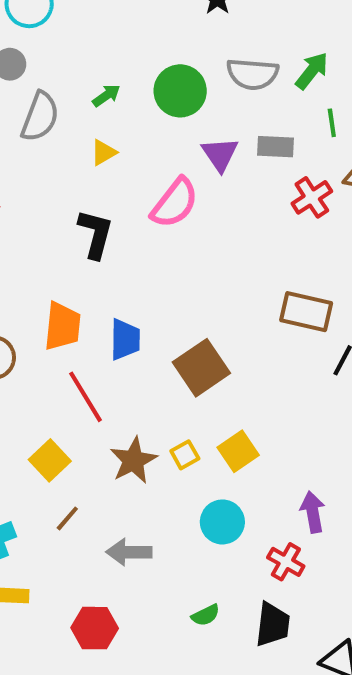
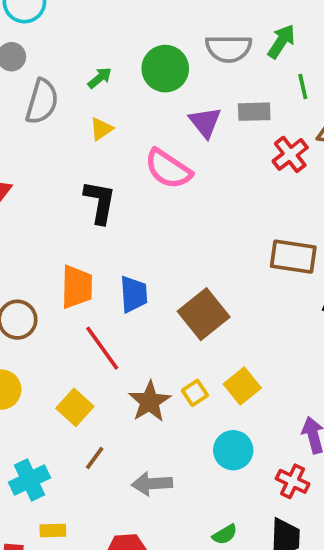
pink semicircle: (175, 203) -> (168, 169), turned 90

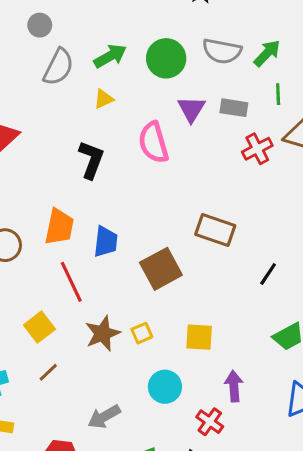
green arrow: (100, 78) -> (110, 56), size x1.5
pink semicircle: (168, 169) -> (153, 142), turned 30
brown rectangle: (293, 257) -> (215, 230), moved
yellow square: (242, 386) -> (199, 337), moved, turned 32
gray arrow: (152, 484) -> (104, 417), moved, turned -36

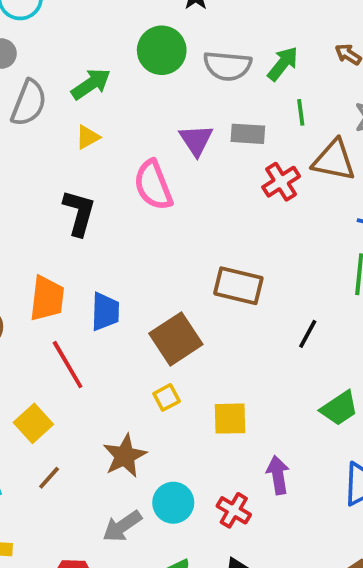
green circle: (166, 58) -> (162, 50), moved
brown star: (103, 333) -> (125, 456), moved
yellow square: (142, 333) -> (167, 397), moved
cyan circle: (165, 387) -> (173, 503), moved
red cross: (210, 422) -> (234, 510), moved

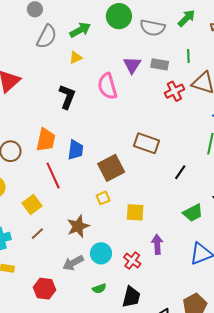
green arrow: (283, 64) -> (187, 18), moved

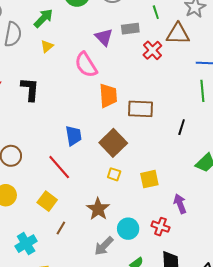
black L-shape: (67, 97) -> (30, 89), moved
orange trapezoid: (46, 140) -> (108, 96), moved
yellow square: (103, 198) -> (114, 174), turned -32

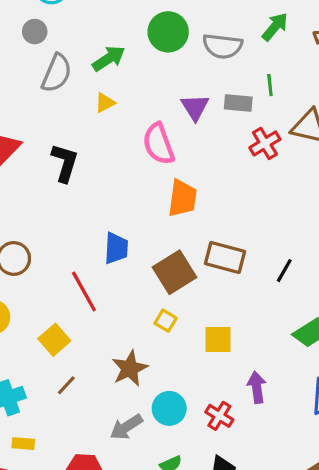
green line: (156, 12) -> (270, 85), moved
brown rectangle: (140, 109) -> (225, 258), moved

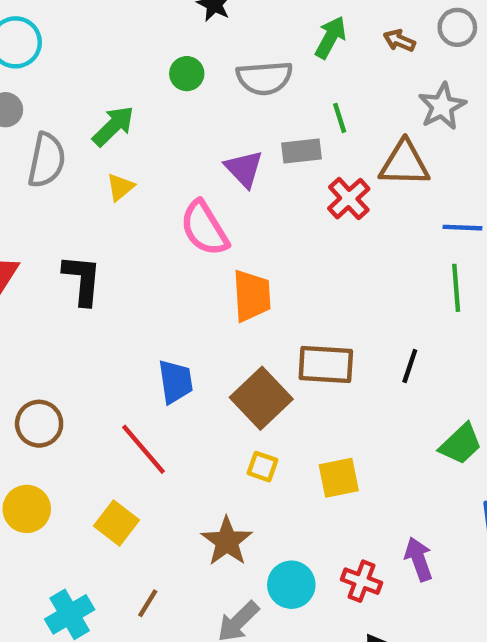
green circle: (168, 32) -> (187, 74), size x0.6
brown line: (66, 385) -> (148, 603), moved
purple arrow: (257, 387) -> (419, 559), moved

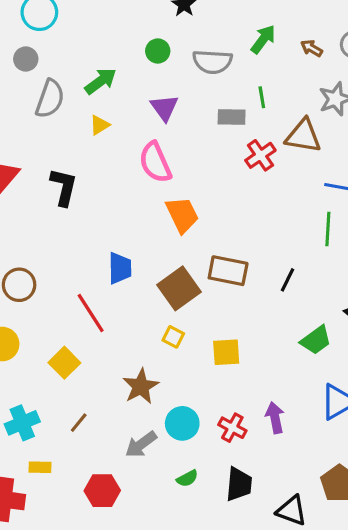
purple triangle: (244, 169) -> (164, 108), moved
orange trapezoid: (252, 296) -> (182, 215), turned -30

